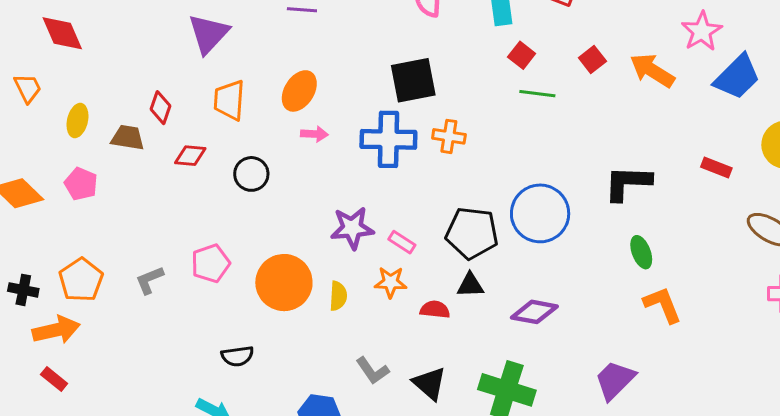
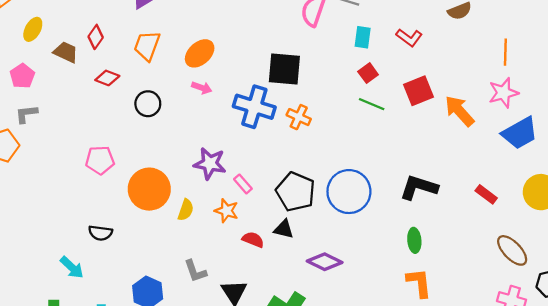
red square: (592, 60) -> (418, 91), size x1.5
gray L-shape: (150, 280) -> (26, 114), moved

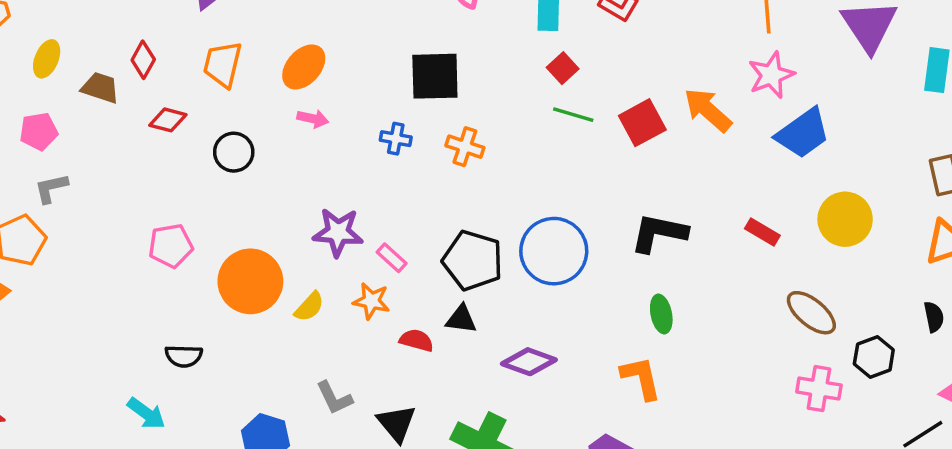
pink pentagon: (22, 76) -> (39, 131), turned 30
red square: (418, 91) -> (642, 123), moved
blue cross: (254, 107) -> (396, 139), size x0.5
yellow semicircle: (186, 210) -> (309, 307), turned 30
orange L-shape: (419, 283) -> (641, 378), moved

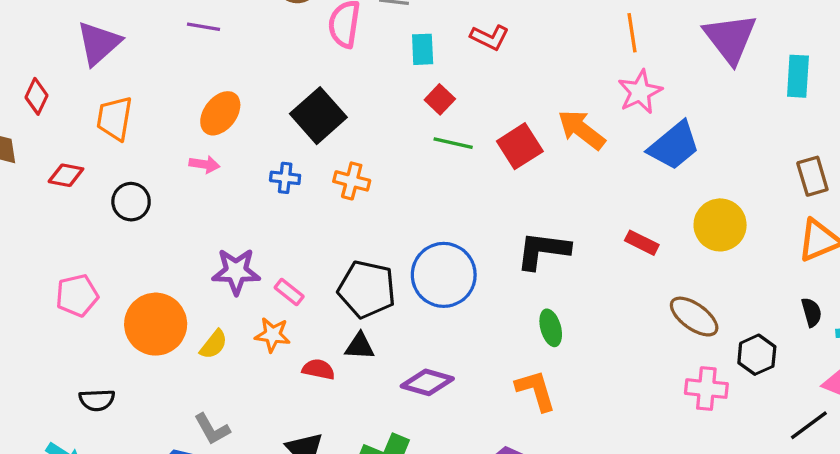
red diamond: (143, 60) -> (37, 96), moved
orange ellipse: (304, 67) -> (220, 113), moved
black square: (435, 76) -> (318, 116), turned -36
gray L-shape: (334, 398) -> (212, 429), moved

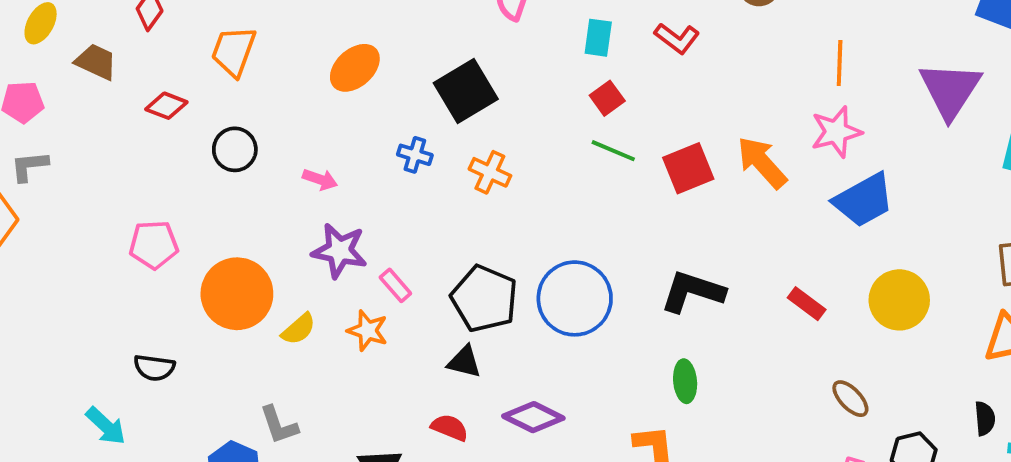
pink arrow: (204, 164) -> (320, 179), moved
brown ellipse: (694, 317) -> (850, 399), size x0.7
red semicircle: (318, 369) -> (450, 428), moved

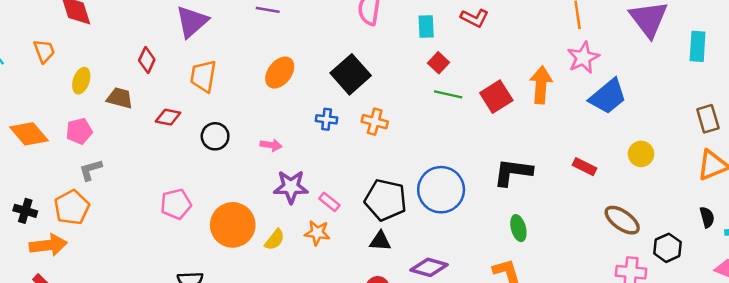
orange arrow: (762, 162) -> (541, 85), turned 57
yellow circle: (899, 300) -> (641, 154), size x0.7
brown ellipse: (850, 399) -> (622, 220), size x1.4

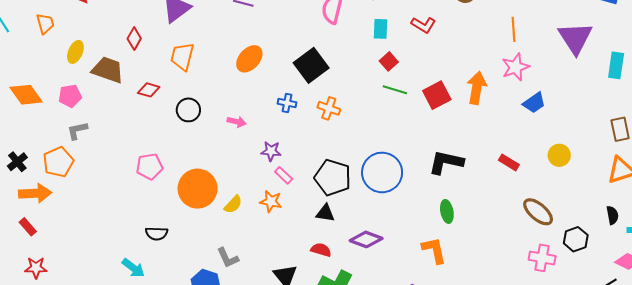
blue trapezoid: (608, 96) -> (534, 103), size x0.7
brown trapezoid: (120, 98) -> (108, 70), size x1.4
purple star: (291, 187) -> (271, 151), moved, size x0.7
black cross: (25, 211) -> (17, 162), turned 30

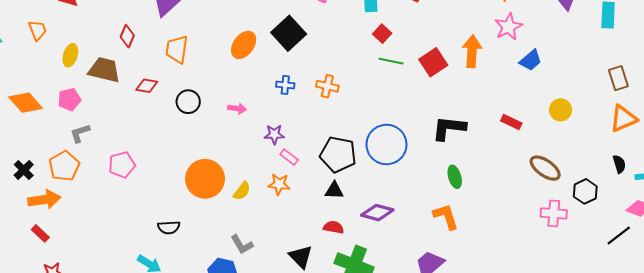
black square: (311, 65) -> (289, 33), moved
pink pentagon: (149, 166) -> (122, 165), moved

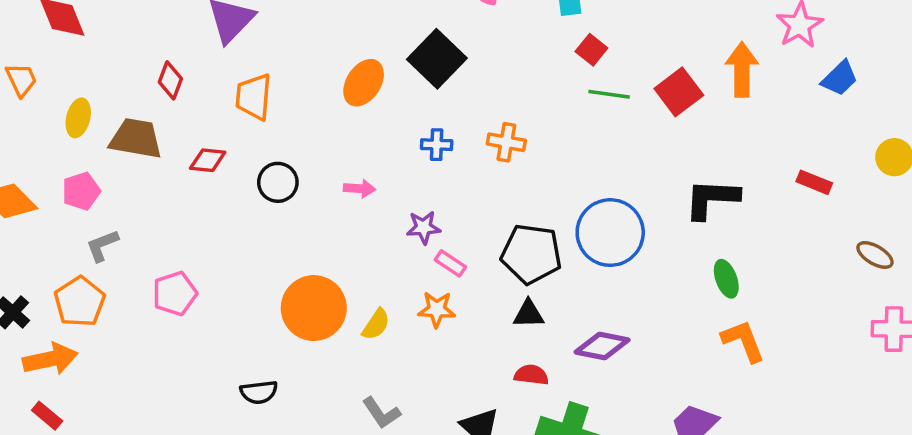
brown ellipse: (545, 168) -> (875, 255), size x0.7
orange L-shape: (446, 216) -> (743, 341), moved

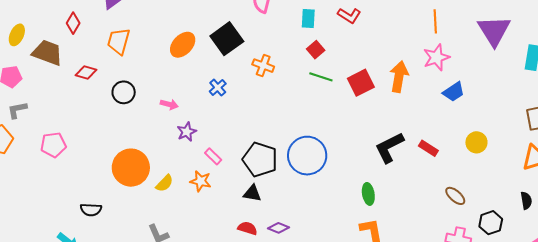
orange cross: (506, 142) -> (263, 66), moved
blue cross: (437, 145) -> (218, 87), turned 36
black L-shape: (712, 199) -> (389, 147), moved, turned -40
purple star: (424, 227) -> (187, 132), moved, turned -30
purple diamond: (602, 346) -> (279, 228), moved, size x0.7

